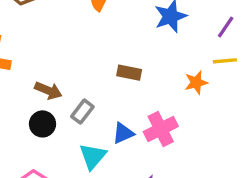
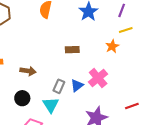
gray rectangle: (82, 112) -> (59, 86), moved
black circle: (42, 124) -> (22, 98), moved
cyan triangle: (93, 156) -> (51, 105), moved

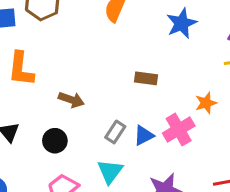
orange star: (112, 46) -> (206, 103), moved
cyan triangle: (51, 105) -> (110, 171), moved

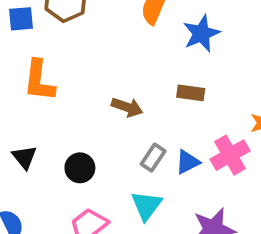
blue star: (182, 23) -> (201, 34), moved
brown arrow: (71, 100) -> (127, 107), moved

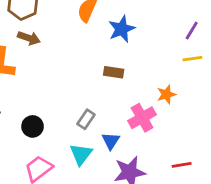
brown arrow: (127, 107) -> (29, 38), moved
blue triangle: (188, 162) -> (111, 141), moved, turned -30

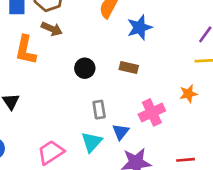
orange star: (166, 94) -> (188, 94), moved
gray rectangle: (86, 119) -> (99, 110), turned -48
black circle: (33, 126) -> (85, 68), moved

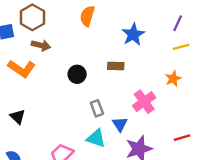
blue star: (140, 27) -> (133, 34), moved
orange L-shape: (26, 50) -> (22, 69), turned -56
cyan triangle: (92, 142) -> (96, 138), turned -42

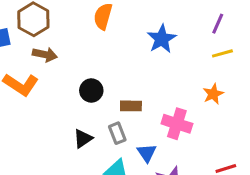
brown rectangle: (116, 66) -> (131, 106), moved
pink cross: (144, 102) -> (177, 124), turned -35
black triangle: (18, 117) -> (83, 138), moved, turned 42

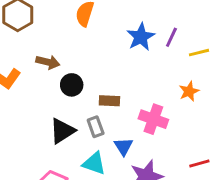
purple line: (218, 24) -> (171, 37), moved
brown arrow: (45, 55) -> (48, 62), moved
black triangle: (83, 138) -> (62, 131), size x1.4

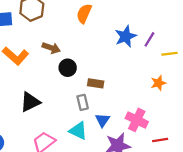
pink cross: (153, 119) -> (137, 120), moved
black triangle: (62, 131) -> (30, 102), moved

